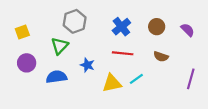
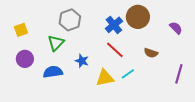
brown circle: (157, 27) -> (138, 17), moved, size x1.5
red line: (123, 53) -> (115, 50), turned 36

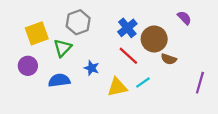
brown circle: (138, 17) -> (154, 39), moved
purple semicircle: (176, 28) -> (184, 18), moved
yellow square: (21, 30) -> (37, 33), moved, size x1.5

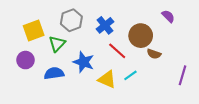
blue cross: (127, 28) -> (105, 25), moved
blue star: (92, 68) -> (84, 62), size x1.5
yellow triangle: (117, 87) -> (107, 79), turned 36

